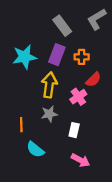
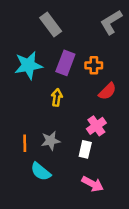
gray rectangle: (62, 26) -> (51, 25), moved
yellow arrow: (49, 85) -> (57, 97), size x0.6
pink cross: (78, 97) -> (96, 126), moved
gray star: (49, 114) -> (51, 141), moved

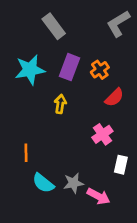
orange cross: (94, 65) -> (100, 70), turned -35
gray star: (51, 141) -> (73, 183), moved
white rectangle: (85, 149) -> (121, 165), moved

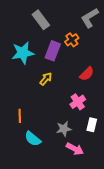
orange cross: (100, 70) -> (72, 40), moved
yellow arrow: (60, 104) -> (46, 79), turned 32
gray star: (73, 183) -> (64, 129), moved

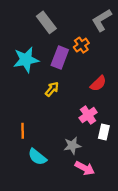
white rectangle: (92, 125) -> (104, 132), moved

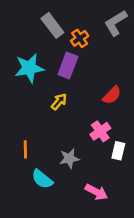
orange cross: (81, 45) -> (80, 38), moved
gray star: (72, 146) -> (69, 158), moved

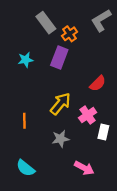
cyan star: (29, 68) -> (26, 60), size x0.6
yellow arrow: (59, 102) -> (60, 104), moved, size x1.5
orange line: (25, 149) -> (24, 121), moved
cyan semicircle: (42, 179) -> (26, 168), moved

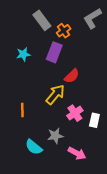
red semicircle: (98, 83) -> (72, 76), moved
pink cross: (88, 115) -> (75, 113), moved
gray star: (60, 139) -> (55, 136), moved
cyan semicircle: (26, 168) -> (34, 147), moved

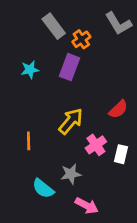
gray L-shape: (92, 18) -> (118, 23), turned -90
red semicircle: (72, 76) -> (118, 109), moved
pink arrow: (77, 153) -> (87, 206), moved

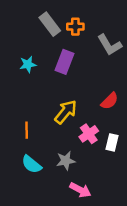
gray L-shape: (118, 23) -> (110, 45), moved
orange cross: (81, 39) -> (75, 27), moved, turned 35
cyan semicircle: (43, 188) -> (32, 164), moved

